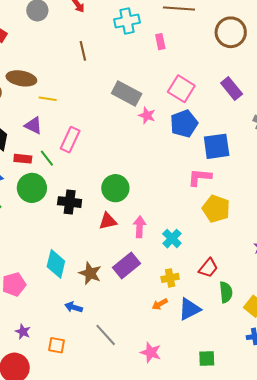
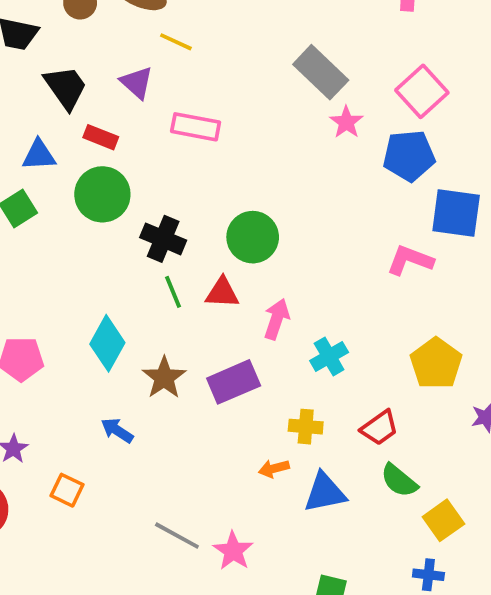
pink rectangle: (70, 140) -> (196, 127), turned 60
green line: (47, 158) -> (173, 292), moved
yellow pentagon: (216, 209) -> (436, 363), moved
green semicircle: (226, 292) -> (399, 480), turned 120
gray line: (106, 335) -> (177, 536), moved, turned -35

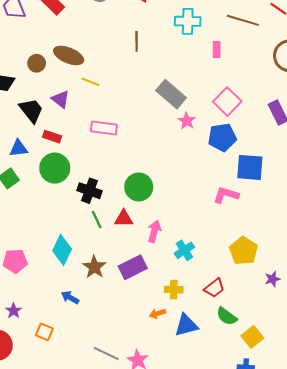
purple triangle: (137, 83) -> (60, 99), moved

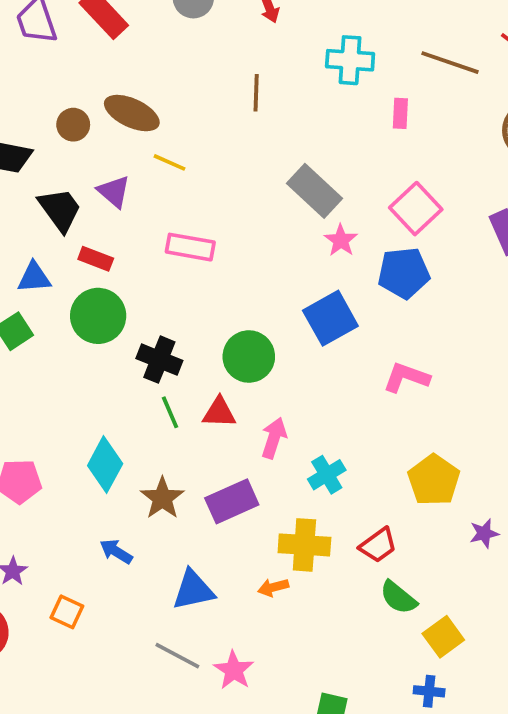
blue square: (250, 167) -> (330, 318), moved, turned -36
yellow cross: (174, 290) -> (304, 545), size x1.5
blue triangle: (186, 325) -> (193, 590), moved

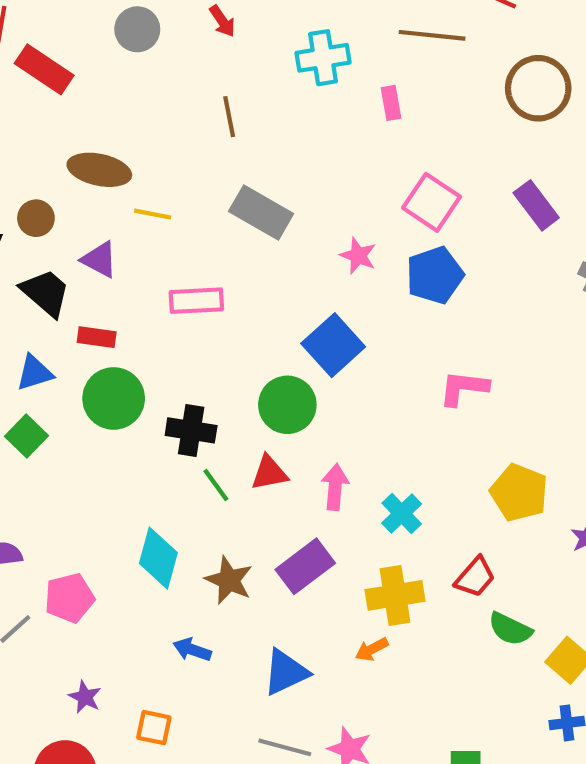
brown circle: (73, 125) -> (36, 218), moved
gray rectangle: (314, 191) -> (261, 212), moved
blue square: (330, 318) -> (333, 345), moved

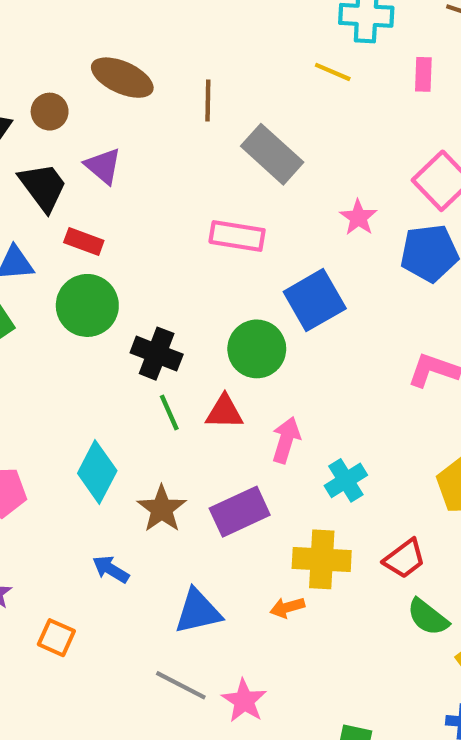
brown line: (229, 117) -> (208, 100), moved
yellow line: (153, 214) -> (333, 72), moved
pink rectangle: (196, 301) -> (237, 236), moved

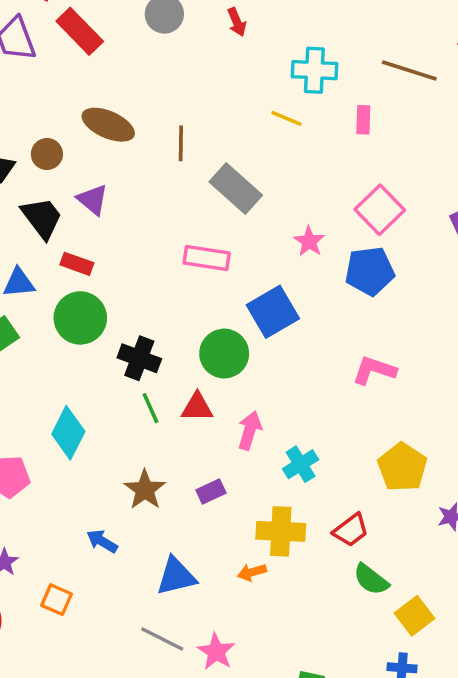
cyan diamond: (97, 472) -> (68, 433), moved
purple rectangle: (240, 512) -> (211, 491), size x0.6

